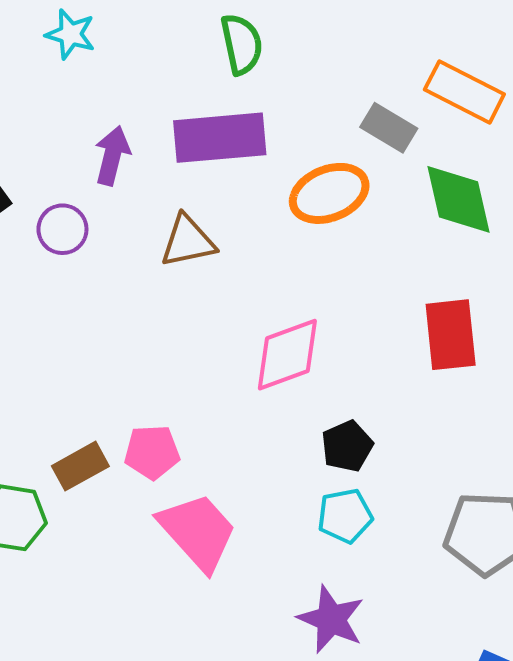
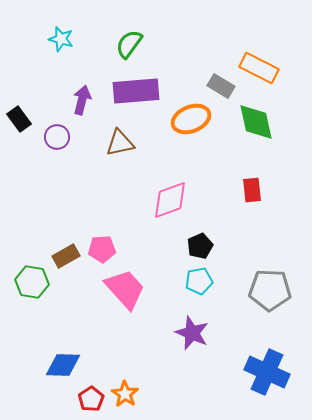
green semicircle: (242, 44) -> (129, 44), moved, turned -132
red rectangle: (451, 335) -> (252, 190), size x0.7

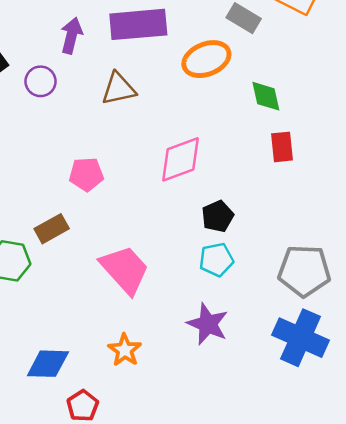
green diamond: (256, 122) -> (266, 96), moved, size x0.7
pink pentagon: (102, 249) -> (86, 174), moved
blue cross: (267, 372) -> (301, 338), moved
orange star: (125, 394) -> (125, 350), moved

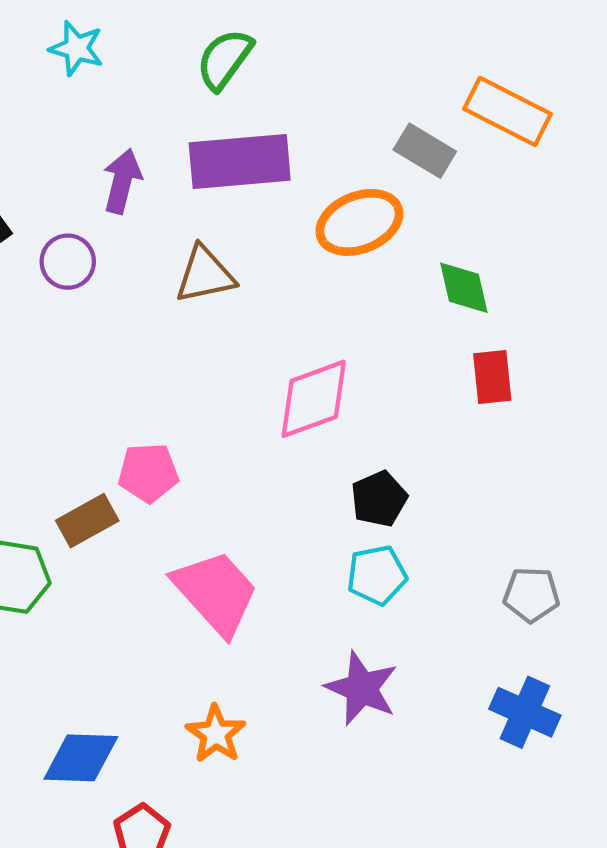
pink pentagon: (86, 174) -> (148, 473), moved
gray pentagon: (304, 271) -> (531, 595), size x0.6
blue cross: (301, 338) -> (525, 712), size x0.7

